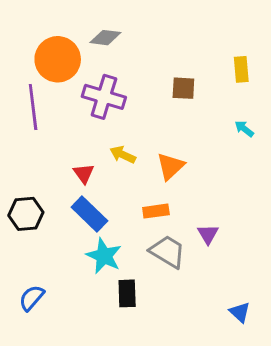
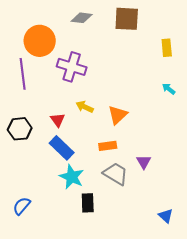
gray diamond: (105, 38) -> (82, 18), moved
brown square: (183, 88) -> (127, 19), moved, size x1.5
black hexagon: (26, 214) -> (20, 129), moved

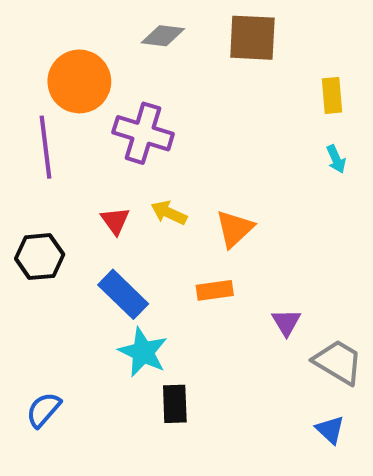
cyan arrow: (169, 89) -> (336, 159), moved, turned -152
red triangle: (58, 120) -> (115, 221), moved
gray trapezoid: (116, 174) -> (338, 362), moved

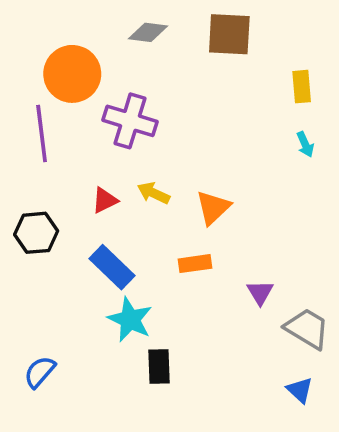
red triangle: (115, 221) -> (105, 200), turned 40

